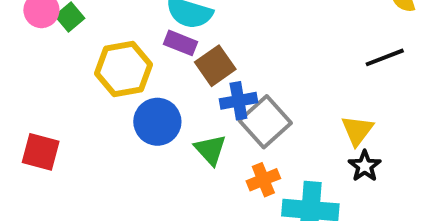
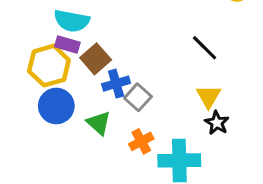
black line: (385, 57) -> (205, 48), moved, turned 72
yellow hexagon: (123, 69) -> (49, 66), moved
gray square: (265, 122) -> (138, 97), size x0.7

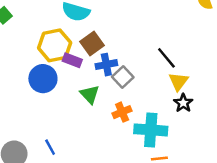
purple rectangle: (67, 44) -> (72, 60), moved
black line: (205, 48) -> (166, 58), moved
blue circle: (56, 106) -> (43, 79), moved

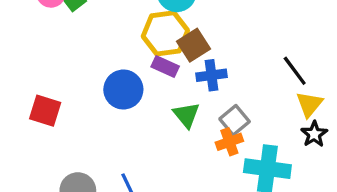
yellow hexagon: (55, 45) -> (165, 33), moved
gray square: (123, 77) -> (235, 120), moved

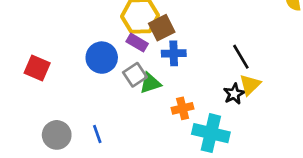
green triangle: (186, 115) -> (150, 83), turned 45
gray square: (235, 120) -> (135, 75), moved
black star: (314, 134) -> (234, 94), moved

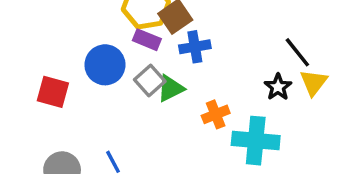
black line: (241, 57) -> (297, 52), moved
red square: (37, 68) -> (53, 92), moved
yellow triangle: (250, 85) -> (314, 83), moved

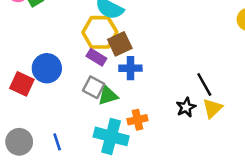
blue circle: (105, 65) -> (47, 68), moved
gray square: (150, 81) -> (94, 87), turned -30
cyan cross: (256, 141) -> (111, 136), moved

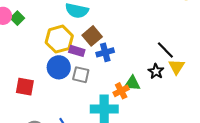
yellow hexagon: (100, 32) -> (59, 39), moved
blue circle: (47, 68) -> (59, 67), moved
green triangle: (108, 95) -> (132, 83), moved, turned 36

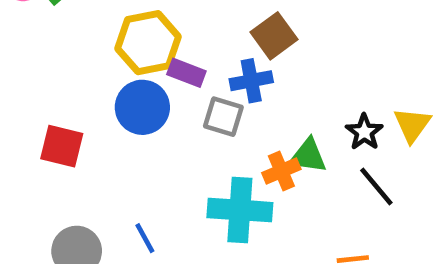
brown square: (92, 36) -> (274, 36), moved
black line: (165, 50) -> (376, 187), moved
gray square: (81, 75) -> (223, 117), moved

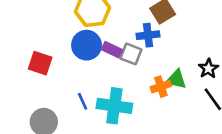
purple rectangle: (186, 73) -> (112, 50), moved
cyan cross: (240, 210) -> (114, 106), moved
blue line: (145, 238) -> (83, 101), moved

